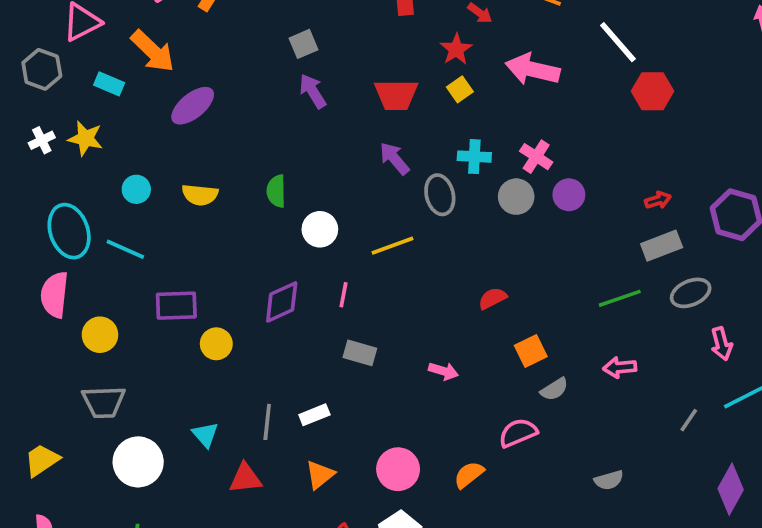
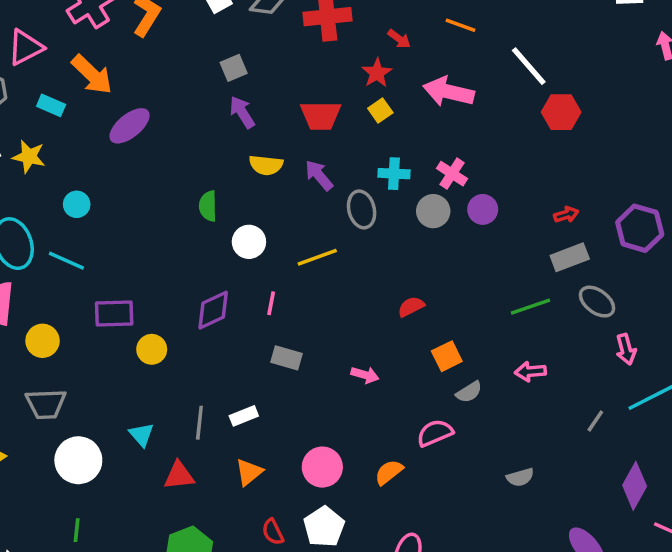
yellow semicircle: (200, 195) -> (266, 165), moved
gray ellipse: (691, 293) -> (597, 302), turned 60

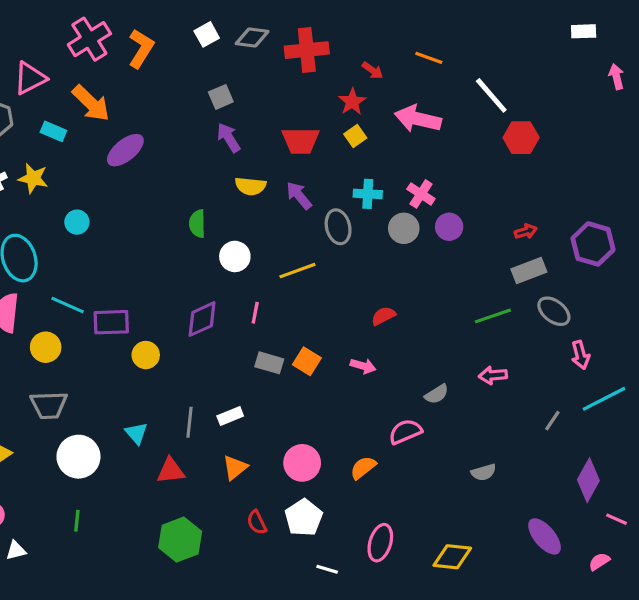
cyan line: (66, 261) -> (68, 305), moved
orange square: (447, 356) -> (307, 361), moved, turned -32
pink arrow: (365, 375) -> (363, 366), moved

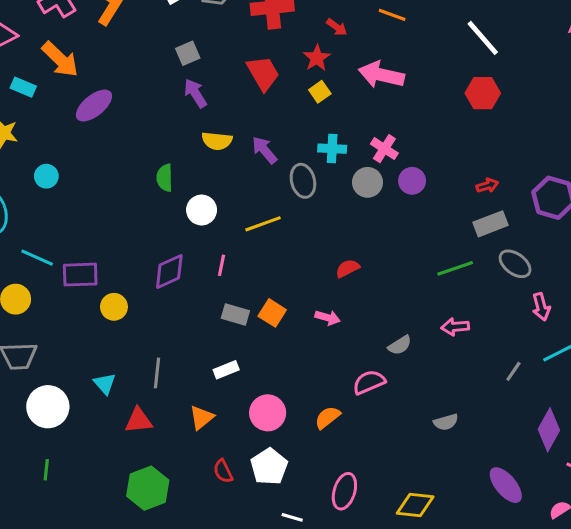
white line: (491, 95) -> (483, 38), moved
red trapezoid: (301, 141) -> (263, 73), moved, turned -120
white rectangle: (230, 416) -> (226, 370), moved

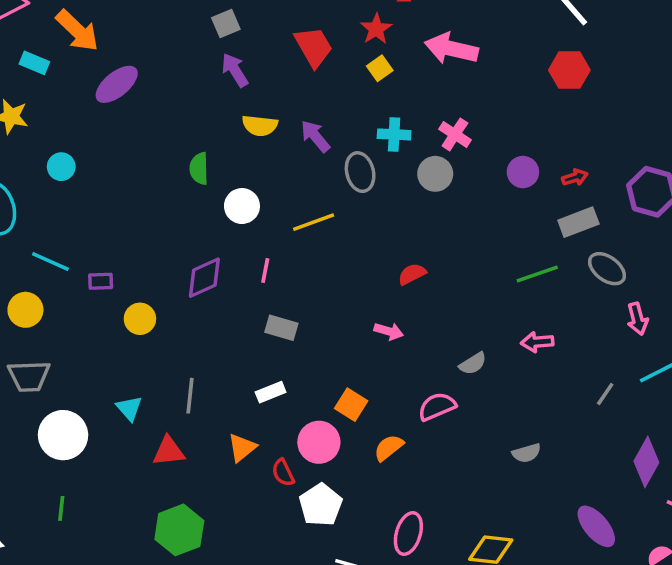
purple circle: (412, 181) -> (523, 172), moved
purple rectangle: (80, 275) -> (101, 281), size x0.6
orange square: (272, 313) -> (351, 405), moved
red semicircle: (223, 471) -> (283, 473), moved

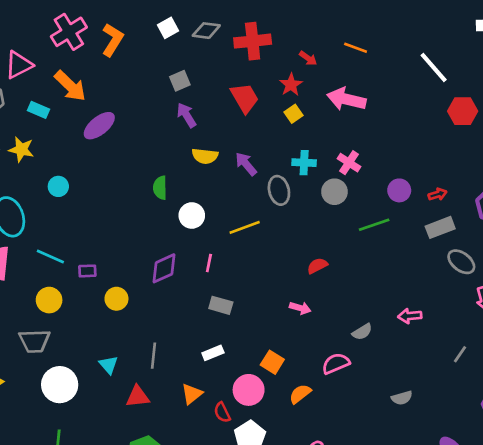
red hexagon: (569, 70) -> (463, 111), moved
green line: (537, 274) -> (374, 225), moved
yellow circle: (25, 310) -> (49, 300), moved

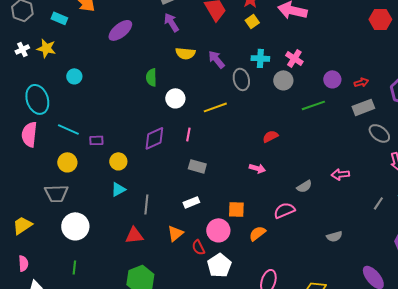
purple ellipse: (99, 126) -> (120, 30), moved
orange square: (272, 362) -> (236, 209), turned -30
cyan triangle: (109, 365) -> (118, 189), moved, turned 42

